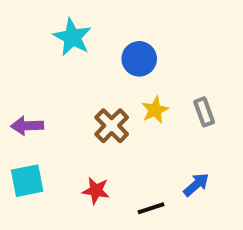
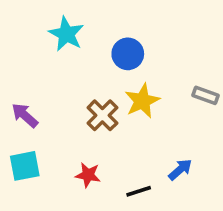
yellow star: (155, 110) -> (142, 101), size x1.4
gray rectangle: (204, 112) -> (205, 95), moved, turned -50
purple arrow: (27, 126) -> (25, 115), turned 44

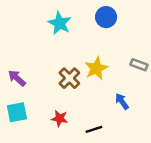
cyan star: (66, 34) -> (60, 23), moved
blue circle: (128, 54) -> (106, 17), moved
blue arrow: (180, 170) -> (122, 101), moved, turned -84

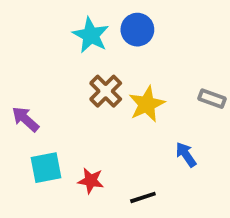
blue circle: (106, 17) -> (137, 30), moved
brown cross: (69, 78) -> (106, 91), moved
cyan square: (17, 112) -> (46, 168), moved

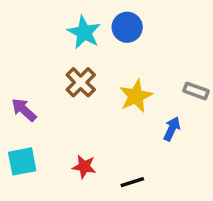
brown cross: (106, 91) -> (81, 82), moved
blue arrow: (186, 155) -> (172, 129), moved, turned 60
cyan square: (46, 168) -> (22, 161), moved

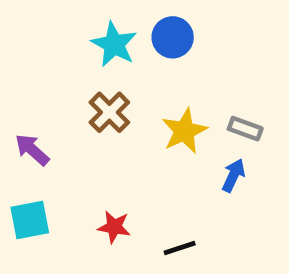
gray rectangle: (196, 91) -> (245, 129), moved

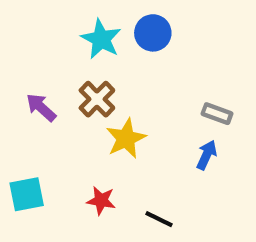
yellow star: (184, 131) -> (126, 138), moved
purple arrow: (32, 150) -> (41, 107), moved
black line: (180, 248) -> (159, 219), turned 44

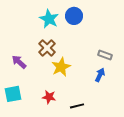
purple arrow: (41, 107) -> (19, 62), moved
black line: (159, 219) -> (77, 106), turned -40

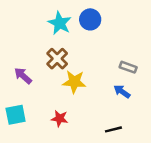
yellow star: (61, 67) -> (74, 82), turned 30
blue arrow: (100, 75) -> (122, 92), turned -80
black line: (77, 106) -> (113, 129), moved

